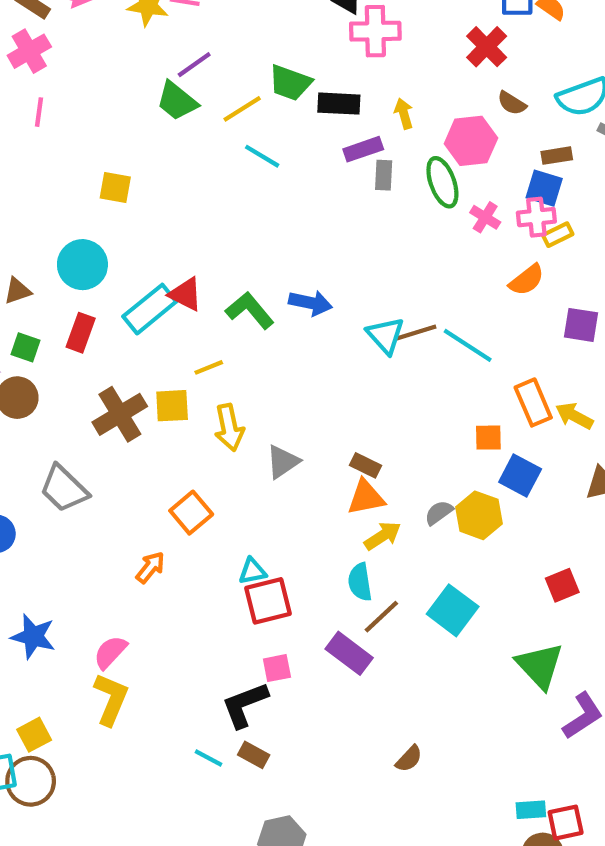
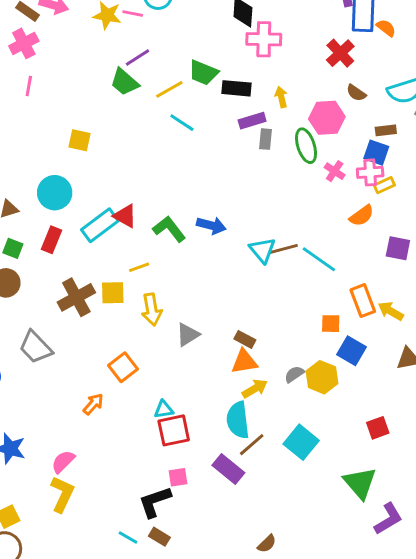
cyan semicircle: (360, 582) -> (238, 420), size x1.4

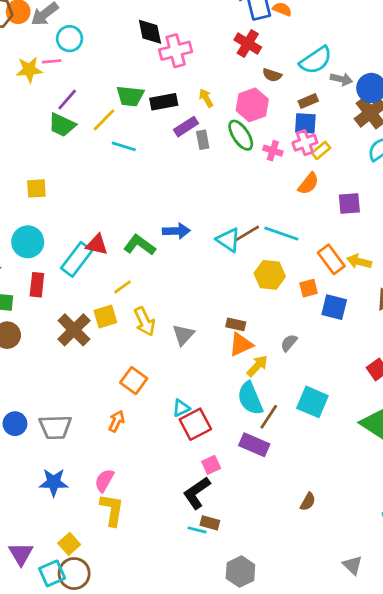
gray trapezoid: (36, 347) -> (55, 427), moved, turned -32
yellow hexagon: (322, 377) -> (270, 275), moved
cyan line: (128, 538) -> (197, 530), moved

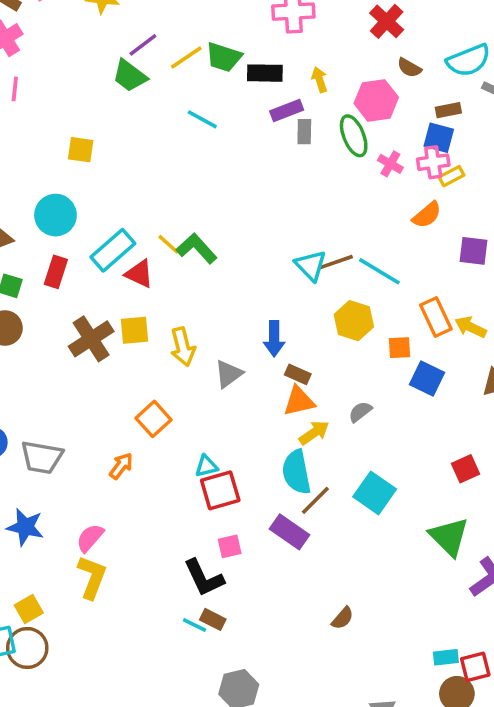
yellow line: (104, 120) -> (186, 57), moved
blue arrow: (176, 231) -> (274, 339), moved, turned 80
red triangle: (97, 245) -> (139, 274), moved
yellow line: (123, 287) -> (168, 244), moved, turned 66
black L-shape: (197, 493) -> (204, 578), turned -92

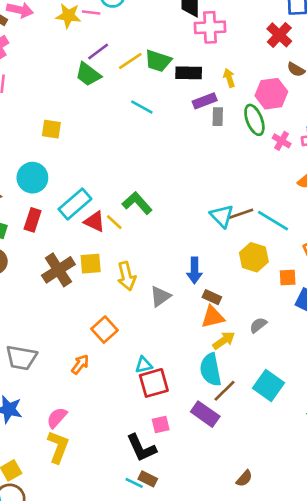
yellow line: (168, 244) -> (114, 222), moved

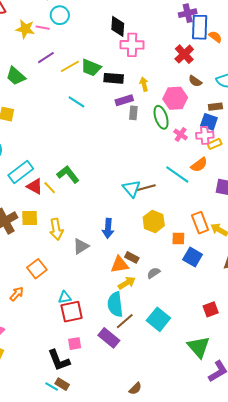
green trapezoid: (88, 74) -> (16, 76), moved
cyan line: (273, 221) -> (177, 175), moved
brown rectangle: (212, 297) -> (132, 257), moved

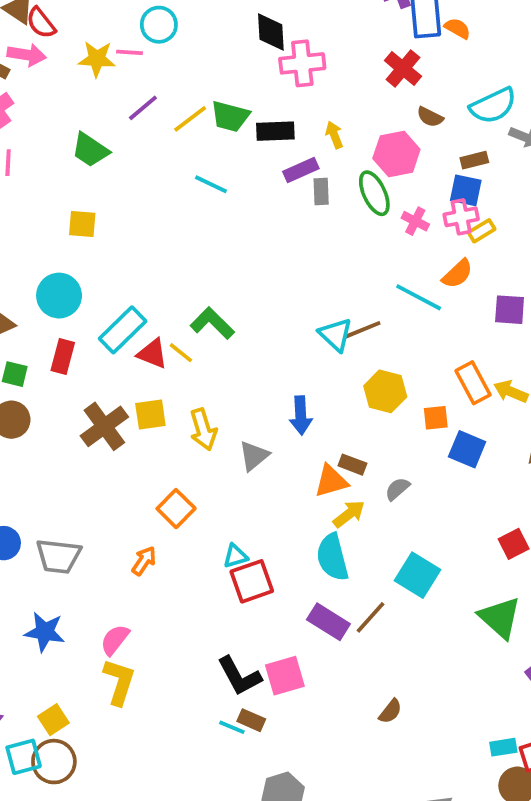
brown line: (125, 321) -> (370, 617), moved
pink square: (75, 344) -> (285, 676), moved, size x1.5

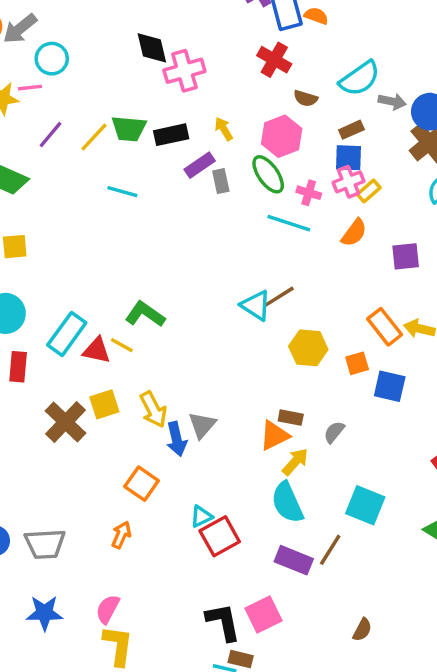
cyan line: (419, 297) -> (289, 223), moved
blue arrow: (301, 415) -> (177, 439), moved
black L-shape: (239, 676) -> (223, 622), turned -153

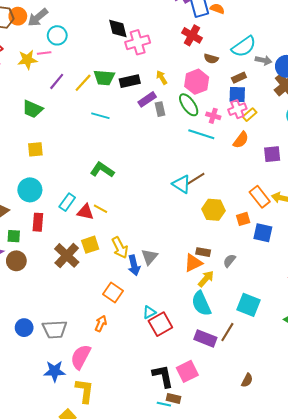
green L-shape: (145, 314) -> (102, 170), moved
cyan rectangle: (67, 334) -> (67, 202), size x0.7
pink semicircle: (108, 609) -> (81, 357), moved, size x1.4
yellow L-shape: (118, 646) -> (85, 391), moved

